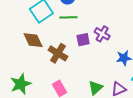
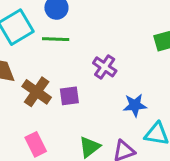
purple square: (83, 40) -> (69, 96), moved

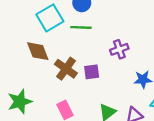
purple cross: (105, 67) -> (119, 49), turned 36

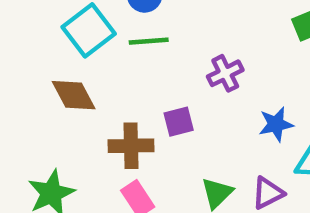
brown cross: (66, 69) -> (131, 146), moved, turned -30

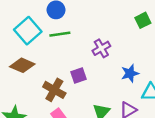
brown diamond: (74, 95) -> (22, 65), turned -35
brown cross: (131, 146) -> (54, 90), turned 35

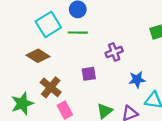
brown cross: (54, 90) -> (51, 87), moved

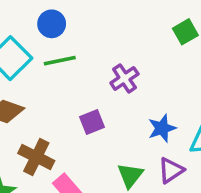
blue star: (137, 80) -> (162, 128), moved

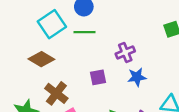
blue star: (162, 128) -> (137, 77), moved

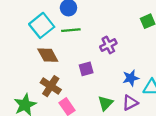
brown diamond: (41, 59) -> (48, 55), moved, turned 35
blue star: (137, 77) -> (131, 78), moved

